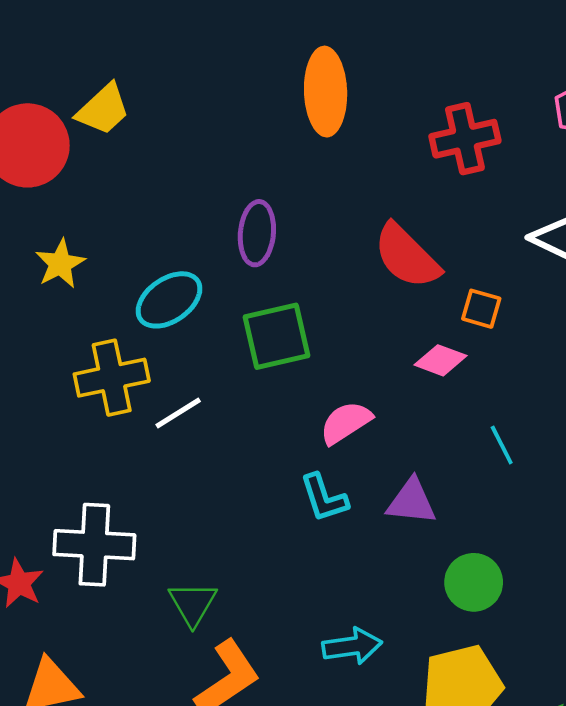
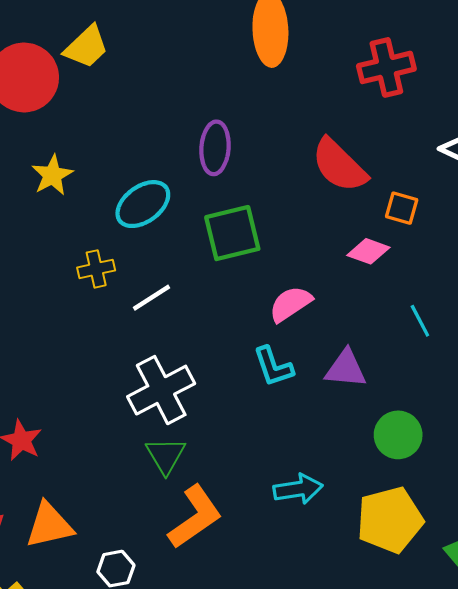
yellow cross: (112, 378) -> (96, 269), size x0.6
white cross: (94, 545) -> (161, 390), moved, turned -30

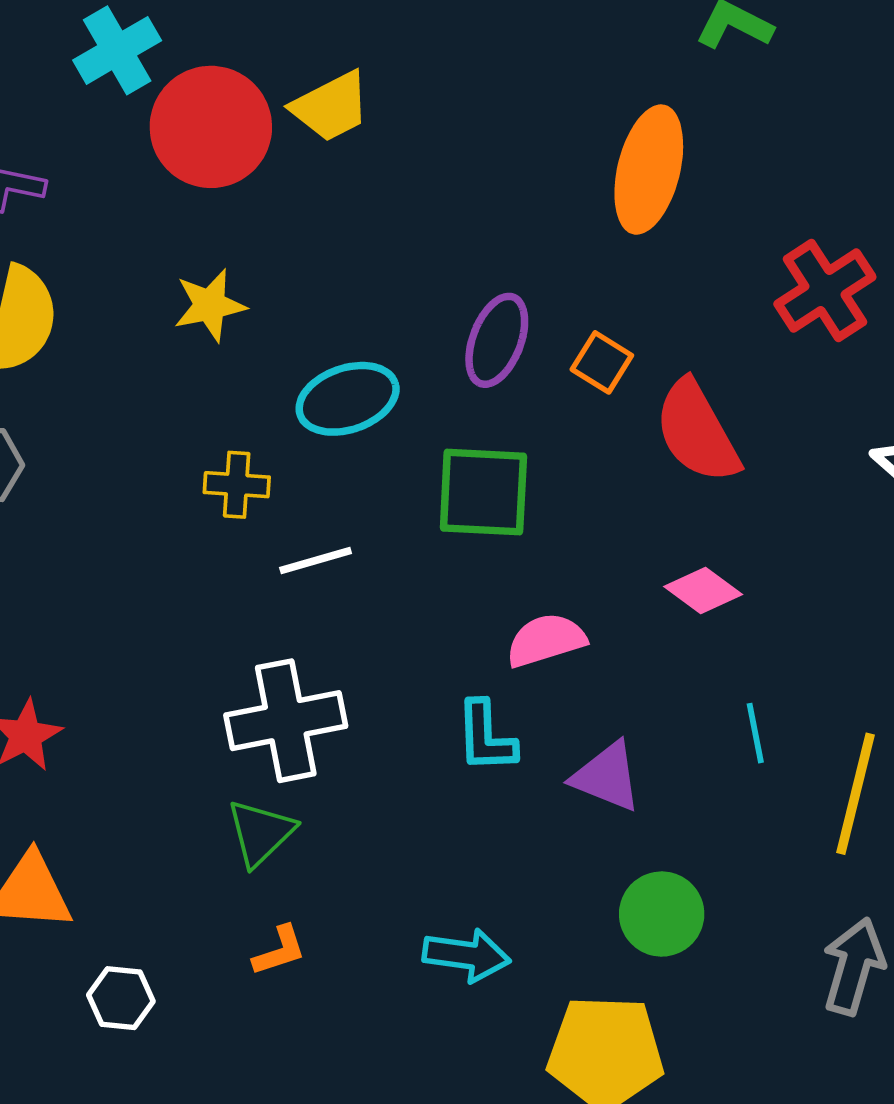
red cross: (386, 67) -> (825, 290), turned -36
orange square: (402, 208) -> (602, 362), moved
orange L-shape: (195, 517) -> (279, 951), size x0.5

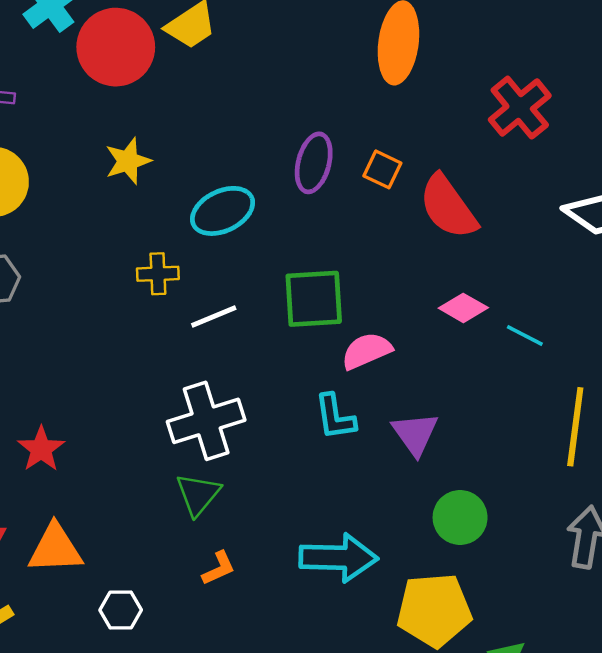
green square: (483, 492) -> (314, 299), moved
cyan line: (755, 733) -> (525, 336), moved, turned -45
purple triangle: (607, 777) -> (415, 434), turned 39
cyan arrow: (467, 955) -> (338, 558), size x1.4

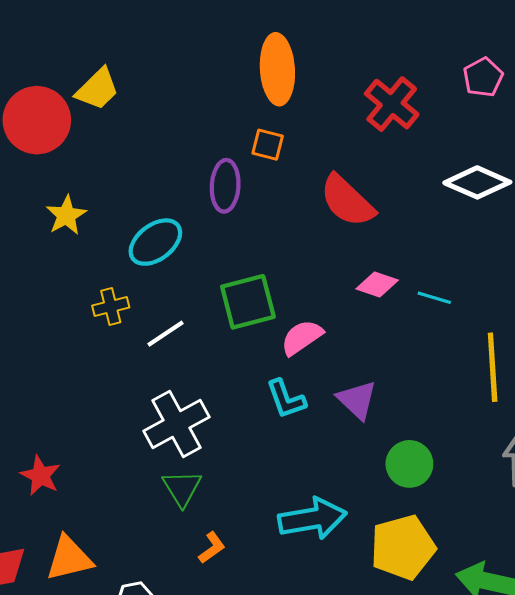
orange square: (382, 169) -> (268, 145), moved

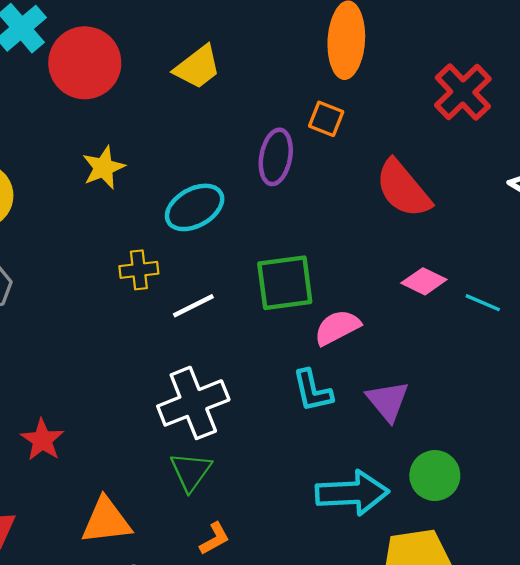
yellow trapezoid: (97, 89) -> (197, 67), moved
cyan arrow: (312, 519) -> (352, 493), moved
orange triangle: (69, 558) -> (106, 521), moved

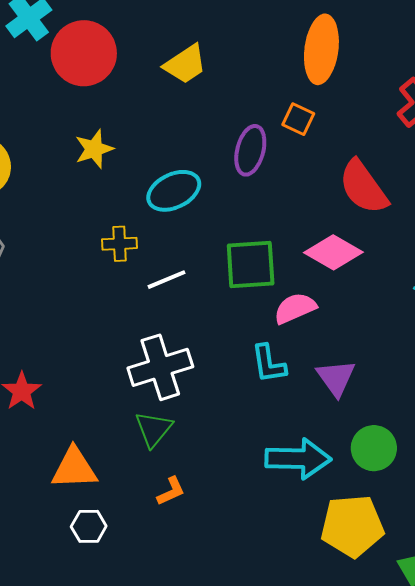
pink diamond: (424, 281) -> (333, 252), moved, size x1.4

